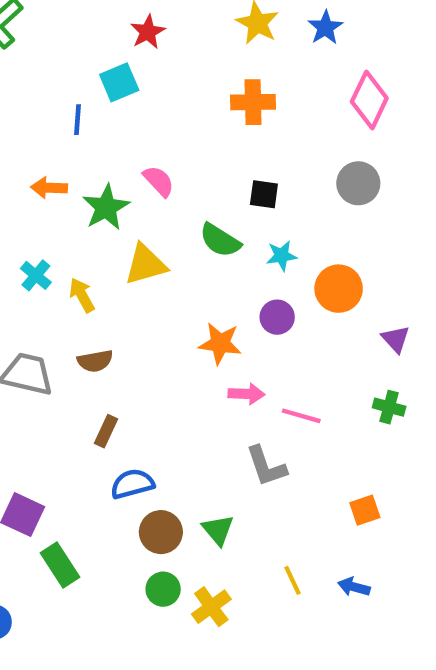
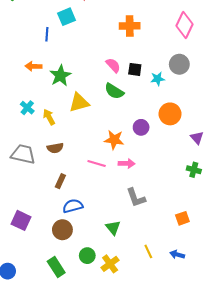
pink semicircle: (159, 181) -> (113, 65), moved
cyan star: (282, 256) -> (158, 79), moved
pink line: (301, 416) -> (97, 164), moved
brown circle: (161, 532) -> (62, 230), moved
green rectangle: (60, 565) -> (56, 267), moved

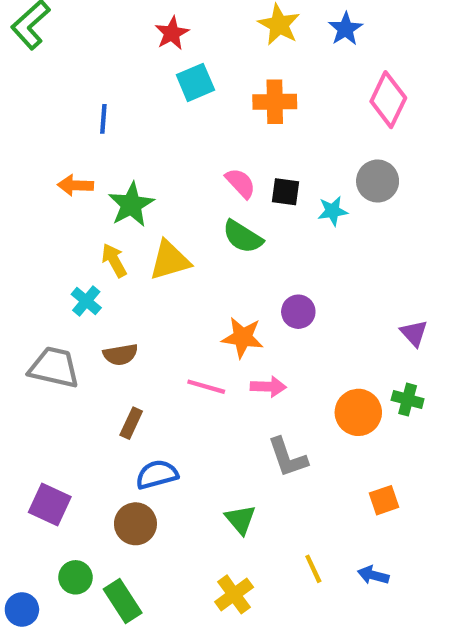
cyan square: (67, 17) -> (195, 82), moved
cyan cross: (27, 108) -> (86, 301), moved
orange circle: (170, 114) -> (358, 412), moved
yellow arrow: (49, 117) -> (114, 260), moved
green circle: (87, 256) -> (75, 577), moved

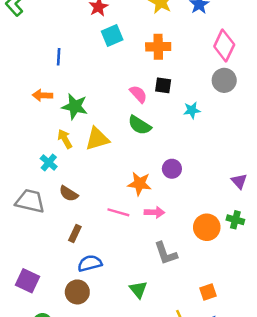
gray circle: (378, 181) -> (224, 80), moved
black square: (285, 192) -> (163, 85), moved
green star: (131, 205) -> (75, 106), turned -30
brown semicircle: (120, 355) -> (69, 194), turned 42
orange square: (384, 500) -> (208, 292), moved

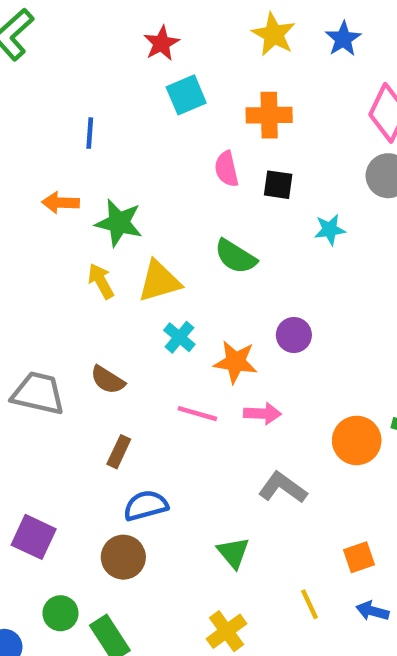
pink semicircle: (138, 94) -> (227, 169), moved, turned -150
cyan cross: (49, 163) -> (179, 337), moved
gray L-shape: (166, 253) -> (283, 488), turned 145

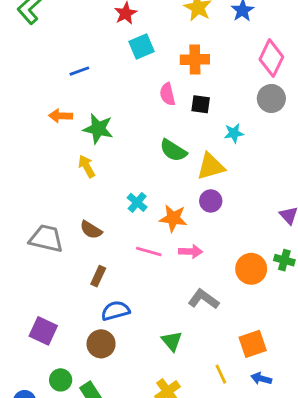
blue line: (90, 133) -> (79, 71), turned 66
yellow triangle: (159, 281) -> (211, 166), moved
orange square: (359, 557) -> (253, 344), size x1.4

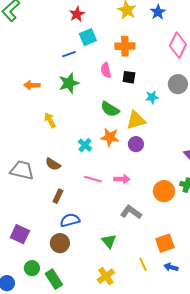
blue line: (79, 71) -> (69, 54), moved
gray circle: (271, 98) -> (178, 84), moved
green star: (98, 129) -> (69, 83), moved, turned -30
orange star: (173, 218) -> (110, 137), moved

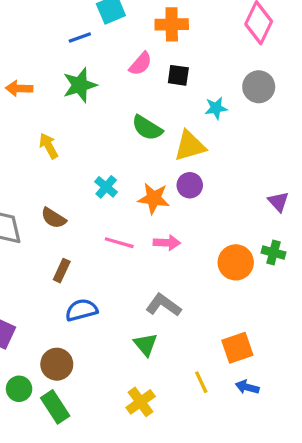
pink semicircle: (106, 70) -> (141, 64), turned -126
orange star: (110, 137) -> (154, 198), moved
gray L-shape: (131, 212) -> (163, 305), moved
brown circle: (60, 243) -> (57, 364), moved

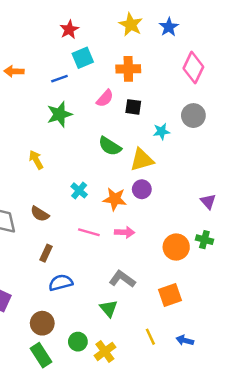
orange arrow: (19, 88) -> (14, 71), moved
orange square: (237, 348) -> (170, 295), moved
green circle: (19, 389) -> (78, 342), moved

